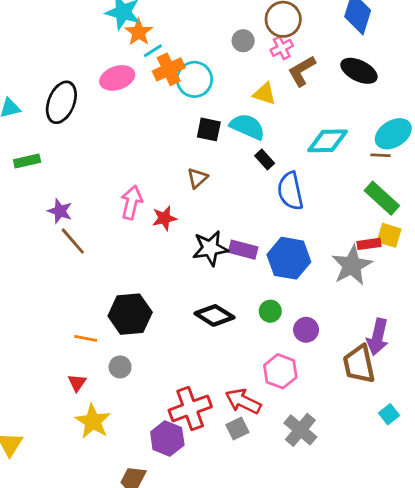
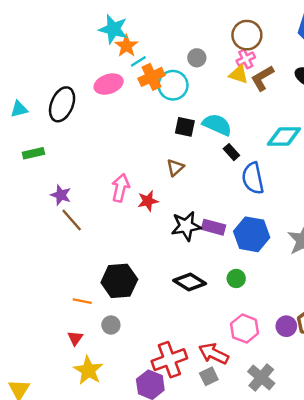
gray circle: (243, 41) -> (197, 58), moved
yellow triangle: (265, 94) -> (239, 74), moved
purple circle: (306, 330) -> (286, 326), moved

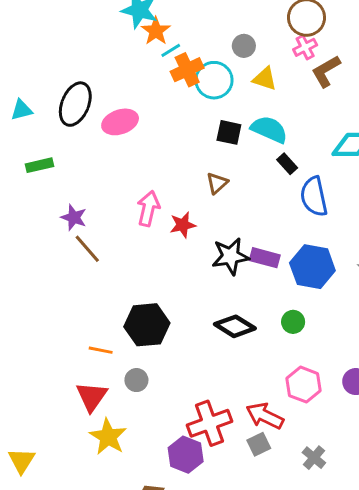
yellow triangle: (239, 74) -> (265, 79), moved
pink ellipse: (109, 84) -> (120, 122), moved
red triangle: (75, 338) -> (92, 396), size x1.6
gray cross: (261, 377) -> (314, 458), moved, size x0.7

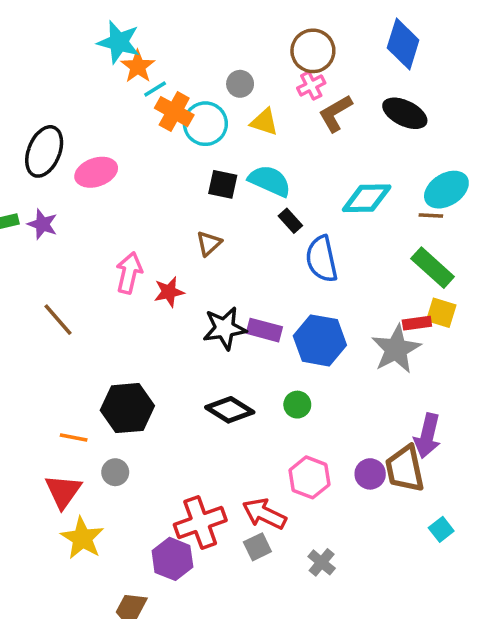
orange cross: (187, 70) -> (174, 112), turned -36
purple star: (74, 217) -> (42, 224), moved

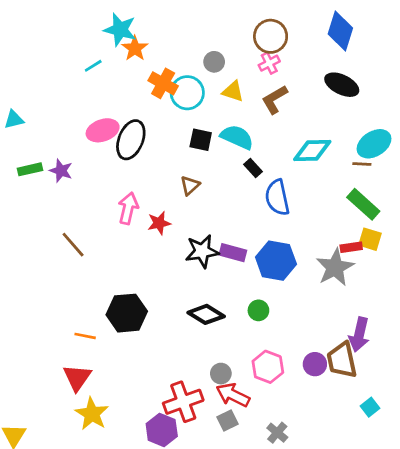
cyan line: (155, 89) -> (93, 66), moved
brown L-shape: (335, 113) -> (275, 99), moved
black ellipse: (44, 151) -> (131, 140), moved
gray circle: (115, 472) -> (221, 374), moved

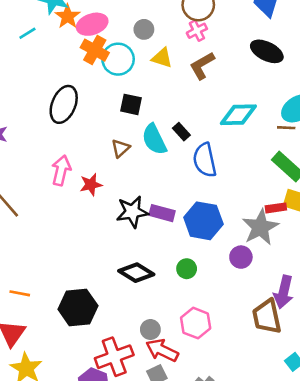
pink ellipse: (103, 130) -> (92, 24), moved
cyan semicircle: (237, 137) -> (154, 139), moved, turned -140
black hexagon: (127, 313) -> (78, 308), moved
purple circle: (315, 364) -> (241, 257), moved

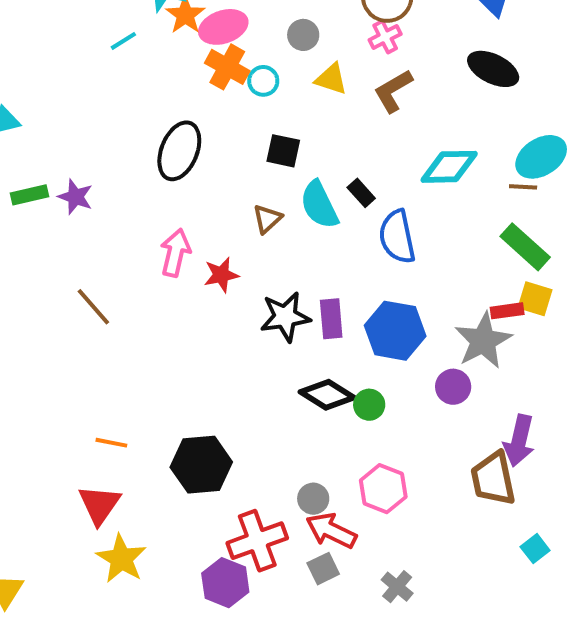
cyan circle: (118, 59) -> (263, 81), size x0.6
purple rectangle: (162, 213) -> (331, 319), turned 70
black diamond: (136, 273) -> (327, 395), moved

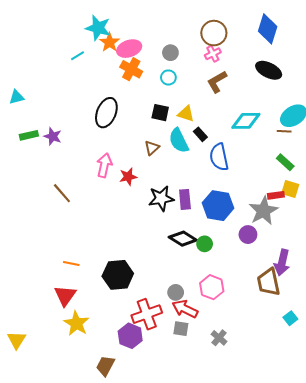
yellow triangle: (331, 79) -> (186, 114), moved
cyan circle: (263, 81) -> (168, 77), moved
green rectangle: (525, 247) -> (285, 162), size x0.7
gray square: (323, 569) -> (181, 329), turned 35

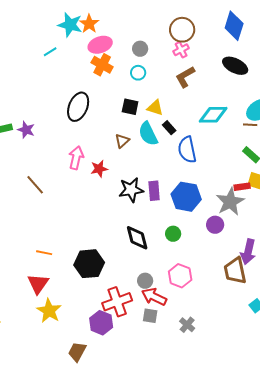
orange star: (110, 42) -> (89, 24), moved
black diamond: (183, 239) -> (137, 238), moved, turned 44

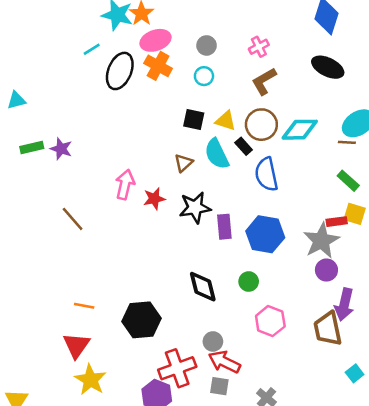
brown circle: (182, 30) -> (261, 125), moved
black ellipse: (78, 107) -> (120, 71), moved
black star: (131, 190) -> (195, 208), moved
purple circle: (215, 225) -> (326, 270), moved
pink hexagon: (180, 276) -> (270, 321), moved

